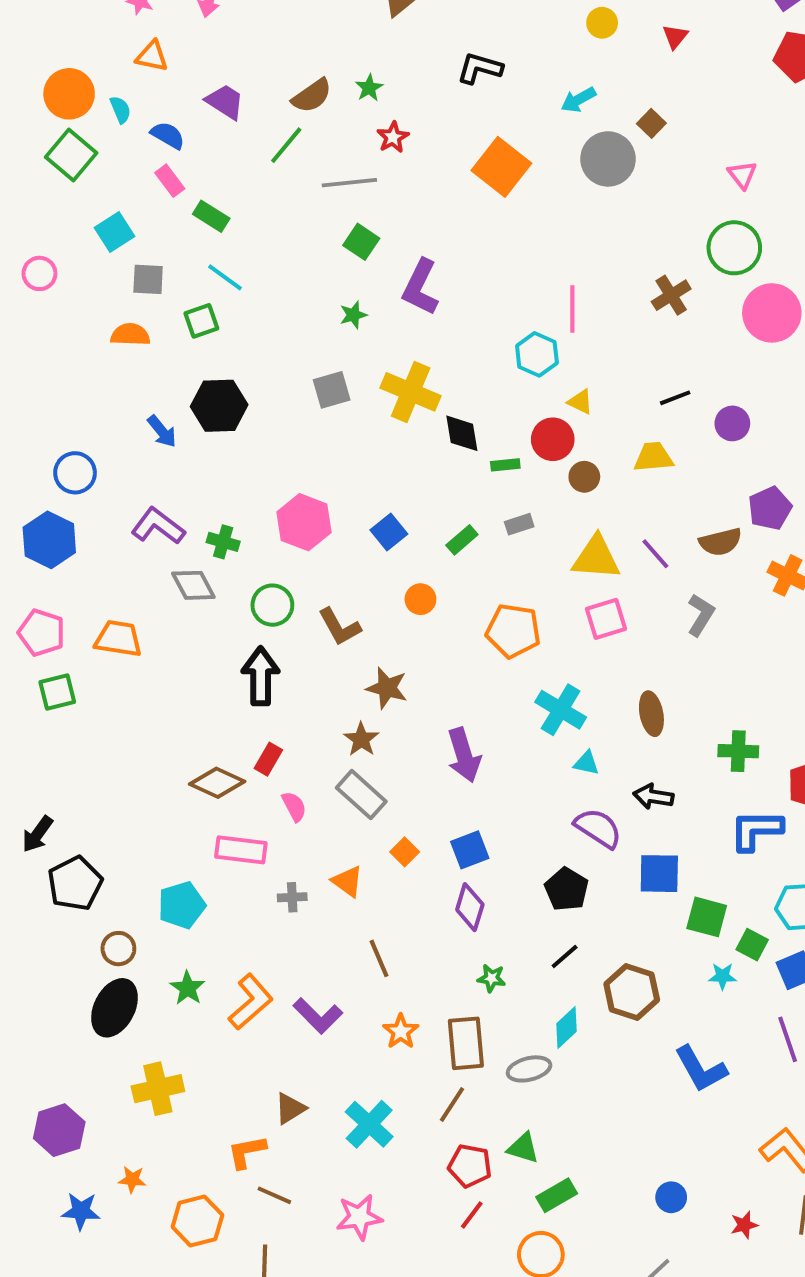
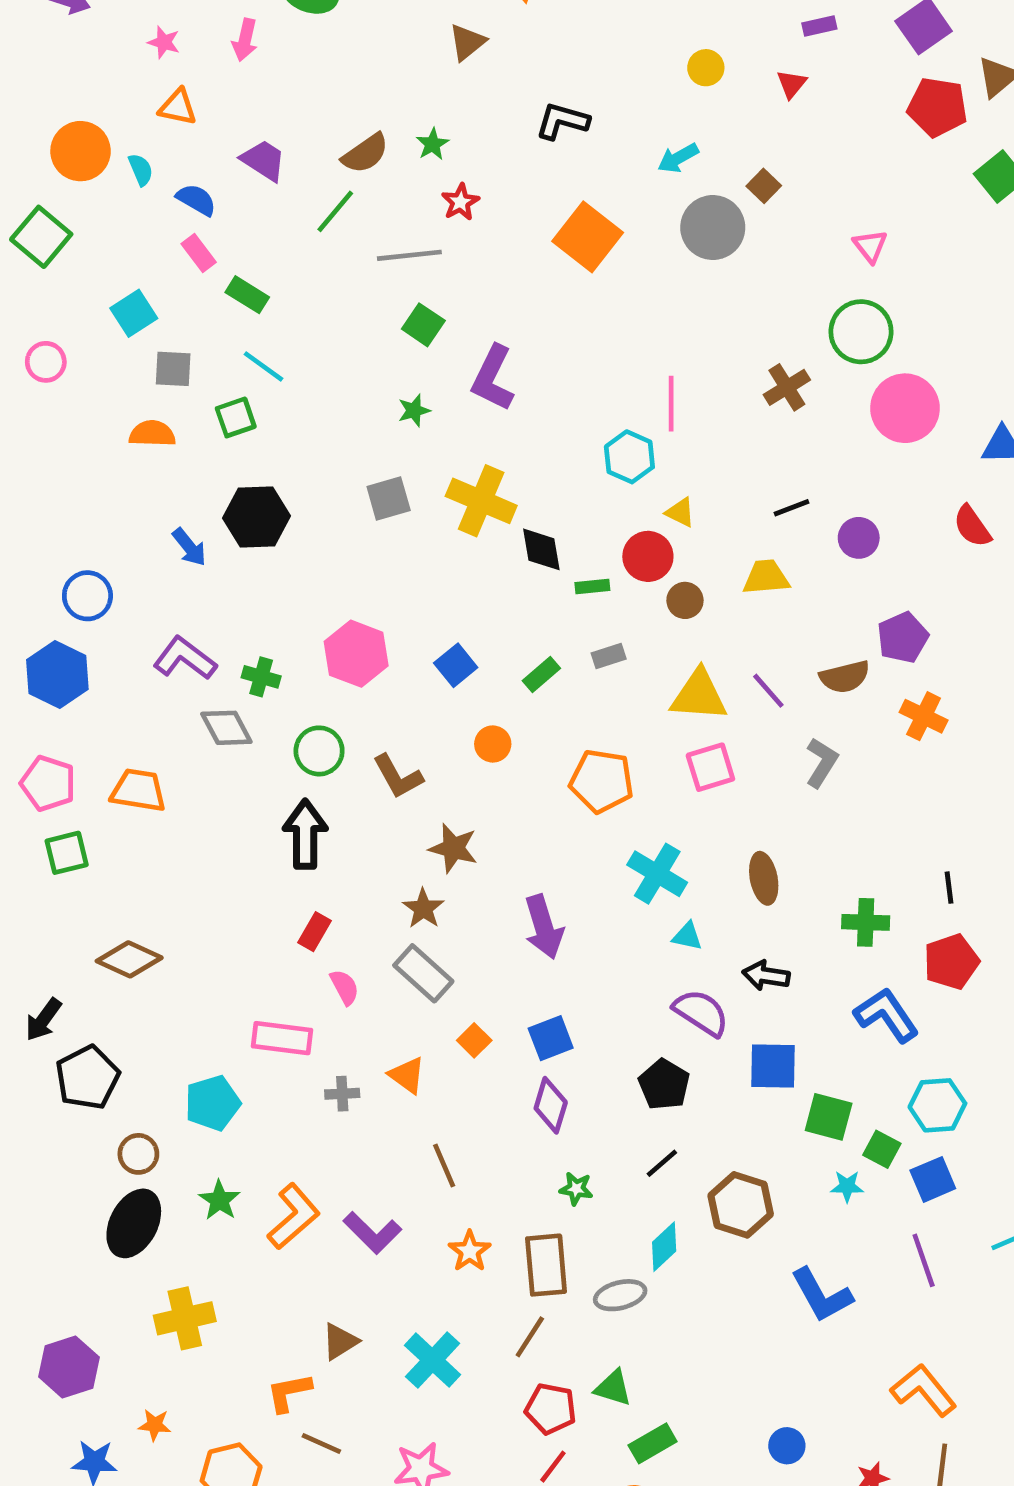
green square: (71, 155) -> (41, 237), moved
brown diamond: (217, 783) -> (129, 959), moved
blue L-shape: (756, 830) -> (886, 1015), turned 56

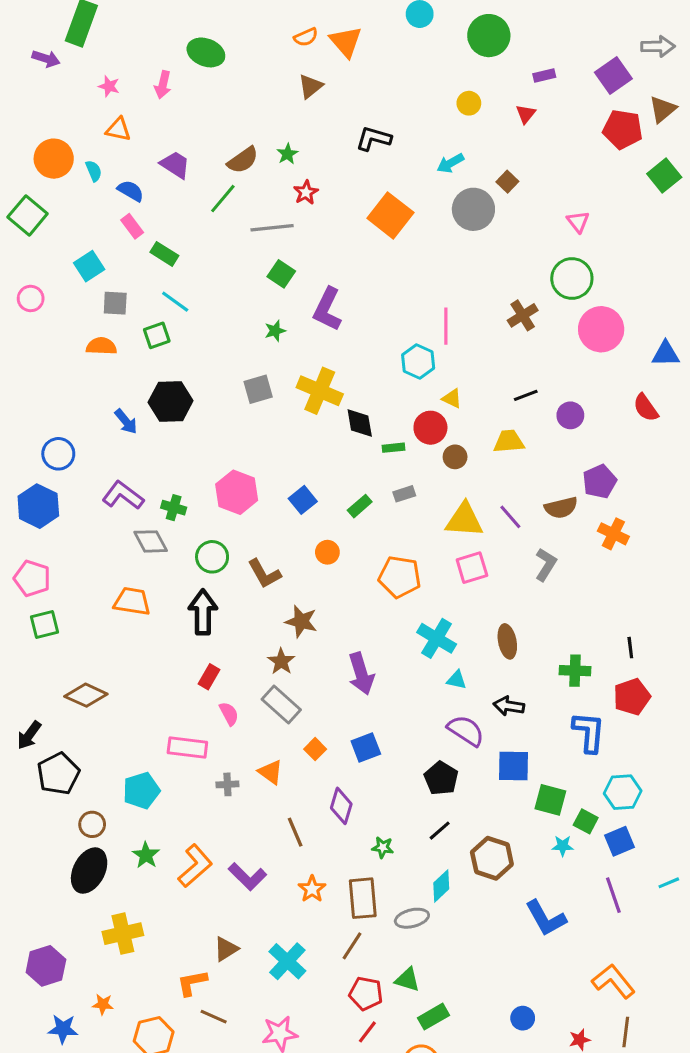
orange trapezoid: (138, 790) -> (132, 601), moved
blue L-shape: (886, 1015) -> (589, 732), turned 39
purple diamond: (551, 1105) -> (341, 806), moved

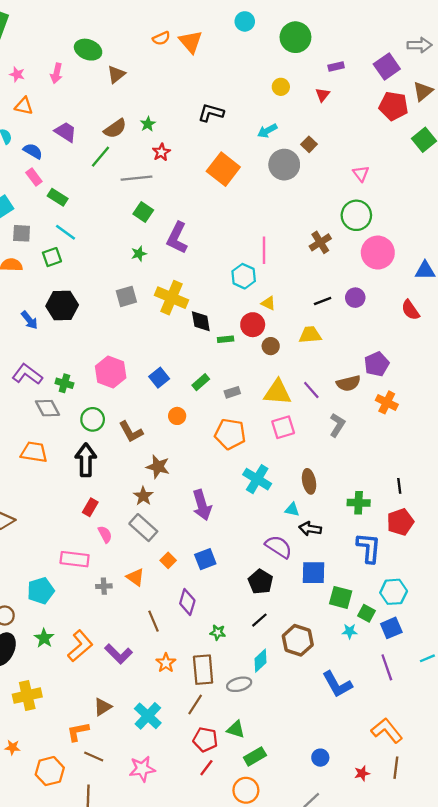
brown triangle: (310, 86) -> (116, 74), moved
purple circle: (570, 415) -> (355, 298), moved
gray rectangle: (404, 494) -> (232, 392), moved
cyan triangle: (457, 680) -> (292, 510), moved

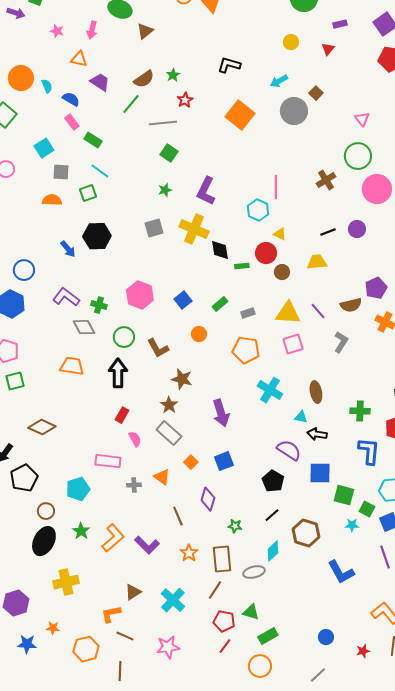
orange triangle: (24, 106) -> (79, 59), moved
purple L-shape: (177, 238) -> (206, 191), moved

